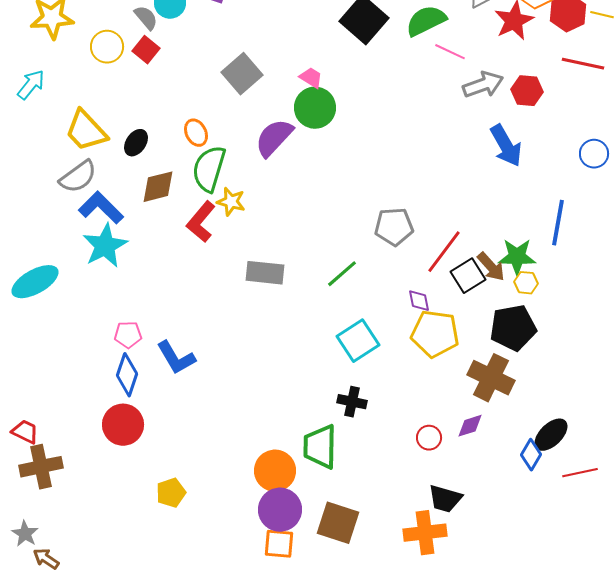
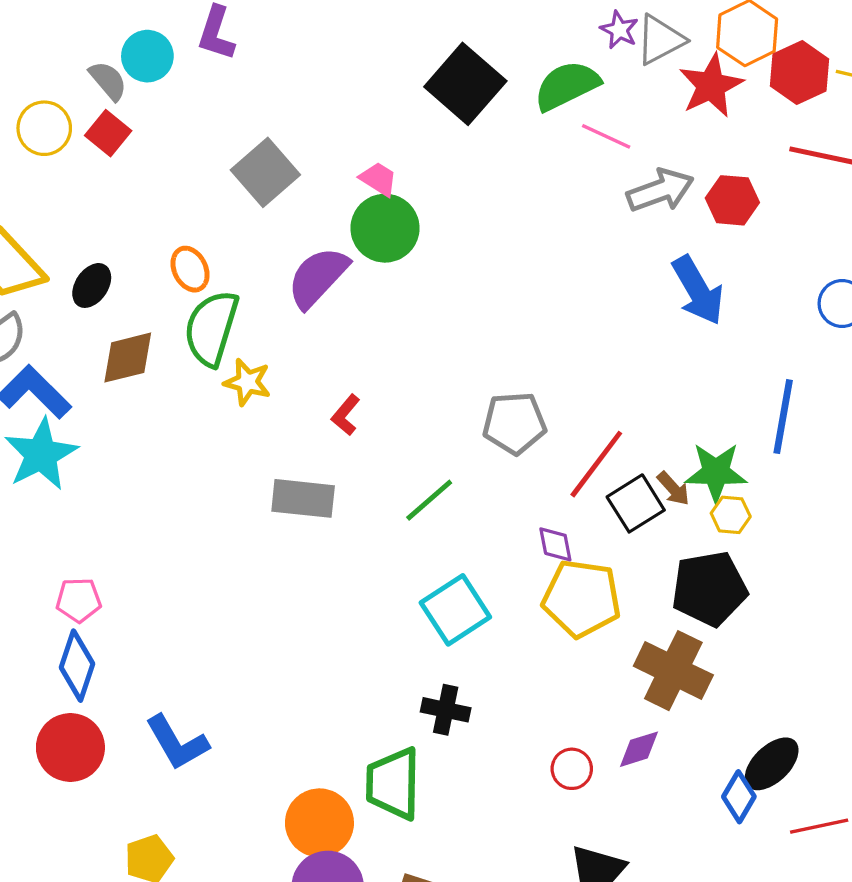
red L-shape: (201, 222) -> (346, 415), moved, size x0.6
brown arrow: (491, 267) -> (673, 489), size x0.7
blue L-shape: (176, 358) -> (177, 743), moved

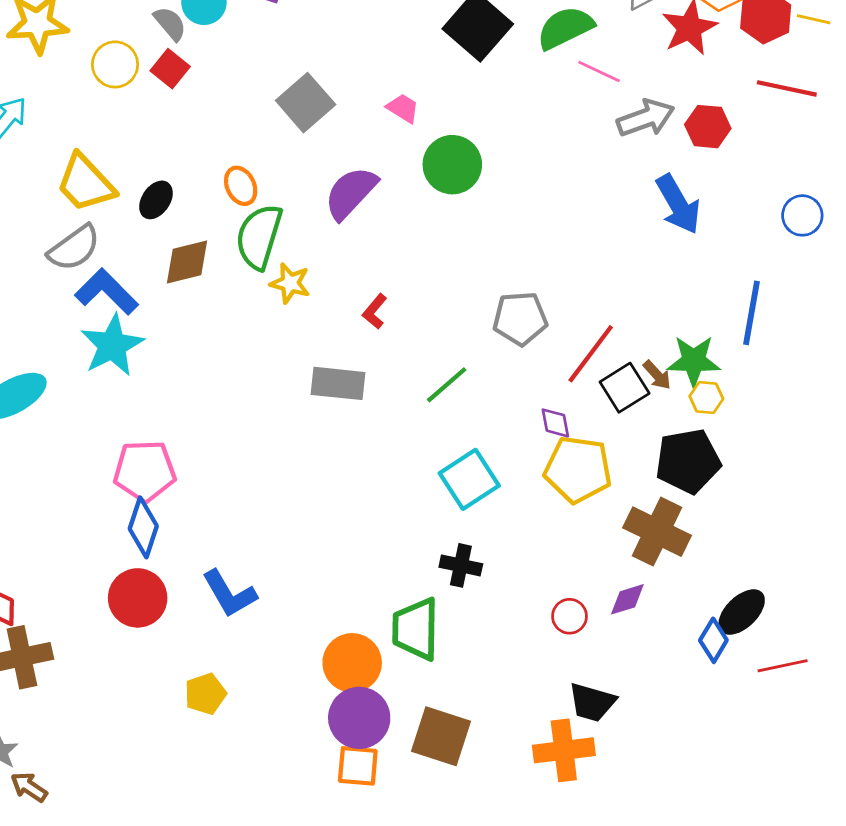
green circle: (385, 228) -> (452, 165), moved
pink pentagon: (79, 600) -> (145, 471), size x1.6

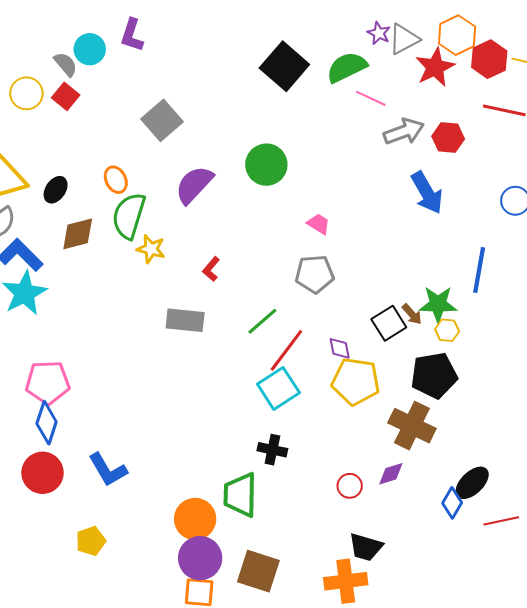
pink trapezoid: (403, 108) -> (319, 224), moved
red line: (591, 354) -> (286, 350), moved

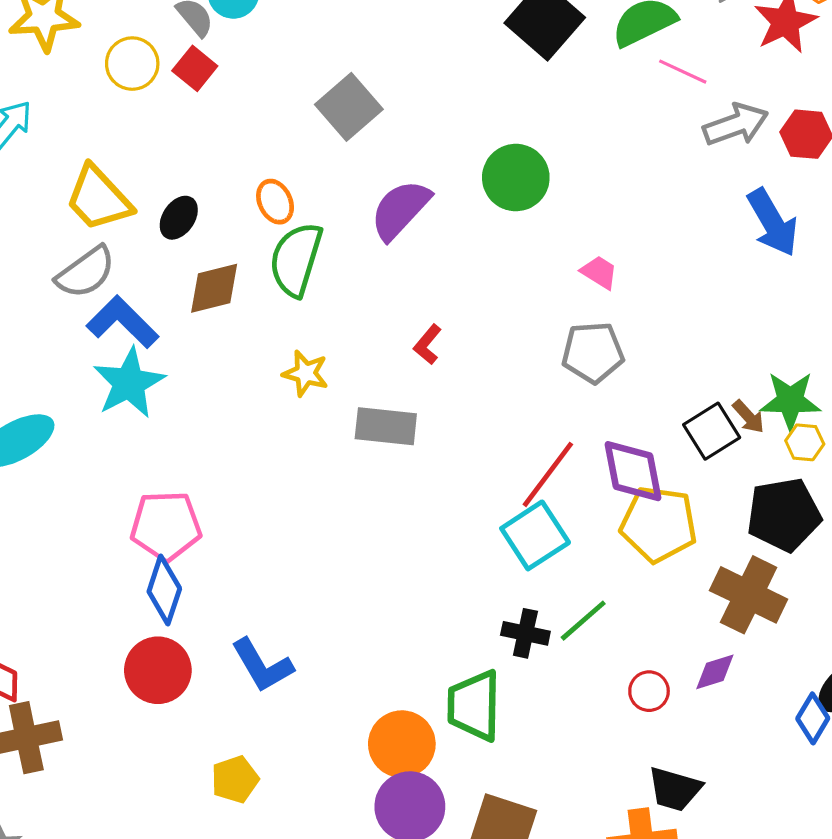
yellow star: (151, 249) -> (306, 373), moved
green line: (262, 321) -> (583, 621), moved
purple diamond: (340, 348) -> (633, 471), size x1.8

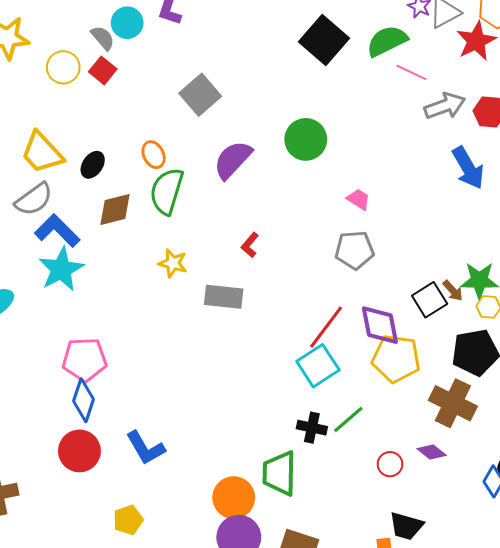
purple diamond: (715, 672) -> (432, 452), turned 56

